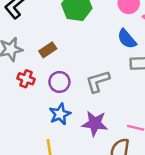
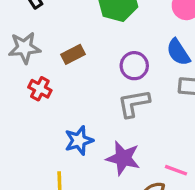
purple circle: (59, 82) -> (134, 66), moved

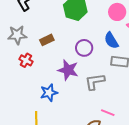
gray L-shape: (134, 103) -> (95, 82), moved
purple star: (123, 158) -> (68, 70), moved

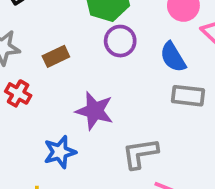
purple circle: (84, 48) -> (120, 41), moved
gray L-shape: (95, 82) -> (140, 153), moved

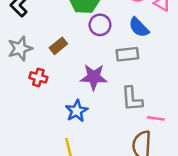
gray rectangle: (188, 96) -> (127, 54), moved
gray L-shape: (140, 153) -> (132, 99), turned -72

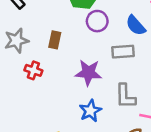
brown rectangle: (58, 46) -> (55, 40), turned -42
blue star: (77, 111) -> (90, 111), moved

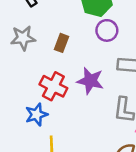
red cross: (33, 70) -> (53, 86), moved, size x1.5
blue star: (90, 111) -> (36, 115), moved

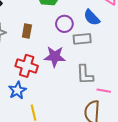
purple circle: (107, 30) -> (64, 24), moved

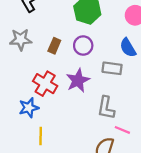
purple circle: (64, 24) -> (83, 46), moved
purple star: (55, 57) -> (78, 80), turned 30

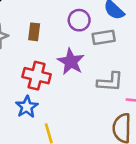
purple circle: (83, 46) -> (79, 20), moved
gray L-shape: (106, 108) -> (110, 82), turned -80

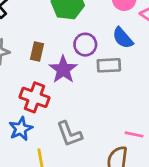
purple star: (71, 62) -> (63, 69), moved
gray L-shape: (110, 82) -> (69, 134), moved, turned 60

